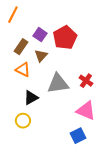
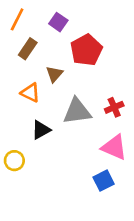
purple square: (40, 35) -> (58, 22), moved
brown rectangle: (21, 47) -> (28, 49), moved
red cross: (86, 81) -> (114, 107), turned 32
yellow circle: (23, 121) -> (14, 161), moved

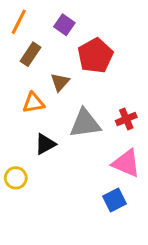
orange triangle: (30, 93) -> (33, 103), turned -36

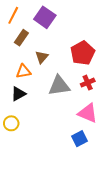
purple square: (64, 25) -> (45, 17), size x1.5
red pentagon: (95, 56) -> (83, 53), moved
black triangle: (45, 144) -> (18, 94), moved

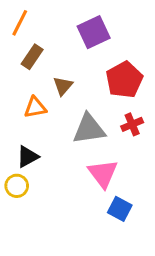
purple square: (45, 17) -> (94, 32), moved, turned 30
black triangle: (18, 94) -> (27, 157), moved
pink triangle: (88, 113) -> (103, 174), moved, turned 30
blue square: (80, 139) -> (120, 209), turned -35

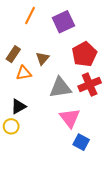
orange line: (20, 23) -> (30, 15), moved
brown rectangle: (32, 57) -> (13, 54), moved
red cross: (132, 124) -> (90, 85), size x1.5

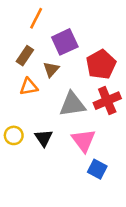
purple square: (63, 22) -> (65, 42), moved
brown rectangle: (13, 54) -> (25, 56), moved
black triangle: (18, 106) -> (44, 138), moved, turned -35
yellow circle: (11, 126) -> (14, 135), moved

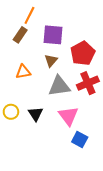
purple square: (65, 42) -> (53, 35), turned 30
brown rectangle: (25, 56) -> (20, 35), moved
brown triangle: (51, 69) -> (51, 60), moved

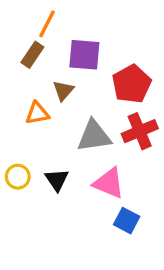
brown triangle: (51, 60) -> (63, 90), moved
pink triangle: (68, 116) -> (109, 183), turned -30

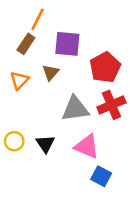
orange triangle: (37, 113) -> (19, 80), moved, turned -36

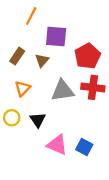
brown rectangle: (26, 44) -> (17, 56), moved
orange triangle: (19, 80) -> (23, 89), moved
red cross: (112, 105) -> (93, 87), turned 30
pink triangle: (87, 146) -> (57, 145), moved

